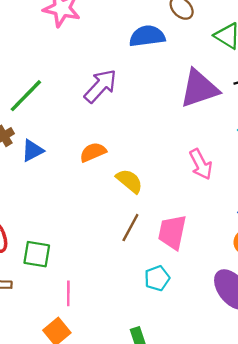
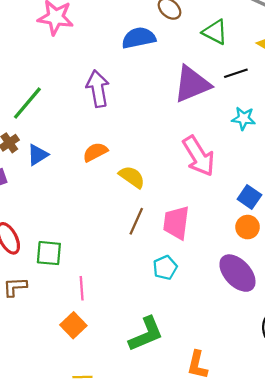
purple arrow: (100, 86) -> (98, 89), turned -48
pink arrow: (201, 164) -> (199, 156), size x1.4

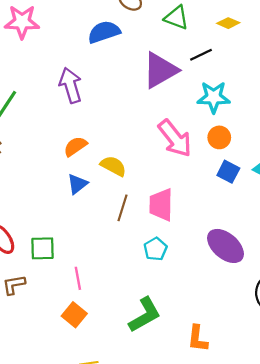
cyan star: (244, 118) -> (214, 97), size x1.4
blue triangle: (38, 155) -> (77, 184), moved
orange circle: (248, 227) -> (219, 137), moved

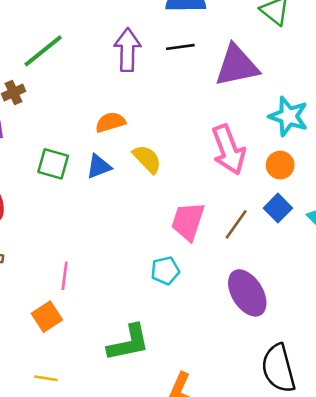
black line: (201, 55) -> (180, 47), moved
brown line: (123, 208) -> (236, 224), moved
green square: (43, 248) -> (53, 164), moved

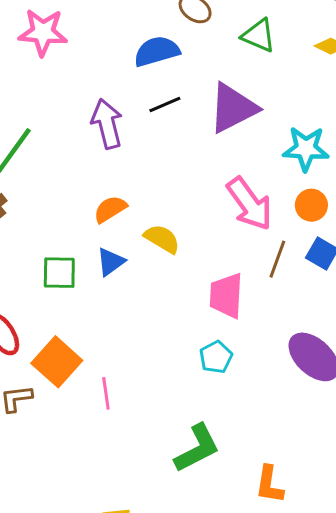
brown line: (236, 224) -> (277, 259), moved
orange square: (47, 317) -> (57, 362), moved, size x1.4

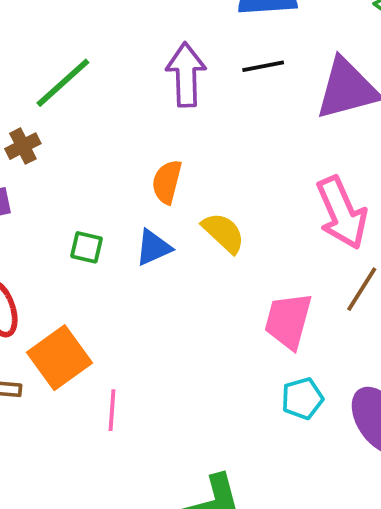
orange semicircle: (110, 209) -> (167, 182), turned -56
green square: (59, 273) -> (86, 247), size x0.7
cyan pentagon: (216, 357) -> (302, 398), moved

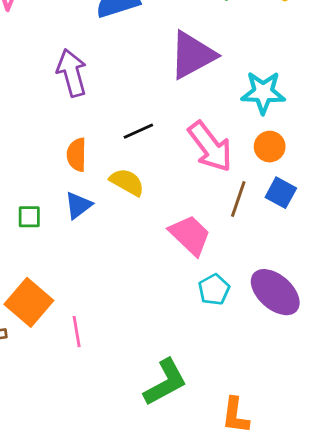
black line: (263, 66) -> (138, 131), moved
pink trapezoid: (288, 321) -> (190, 235), turned 132

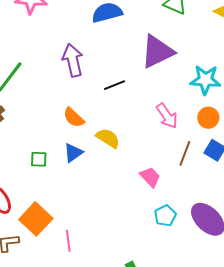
black line: (138, 131) -> (115, 85), moved
pink arrow: (210, 147) -> (167, 116), size x0.7
orange semicircle: (77, 155) -> (74, 118), turned -50
pink trapezoid: (190, 235) -> (150, 177), size x0.7

